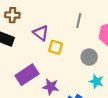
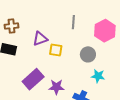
purple triangle: (41, 33) -> (40, 39), turned -49

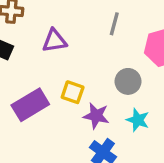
yellow square: (56, 50) -> (73, 92), moved
purple star: (56, 87) -> (96, 116), moved

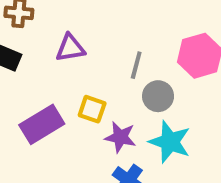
gray line: (114, 24) -> (136, 65), moved
cyan star: (138, 120) -> (170, 142), size x1.5

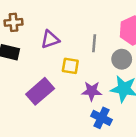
gray circle: (158, 96) -> (122, 59), moved
yellow square: (92, 109) -> (70, 66), moved

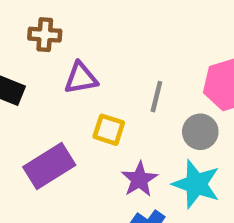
brown cross: (13, 22) -> (45, 35), moved
purple star: (92, 91) -> (139, 179), turned 30

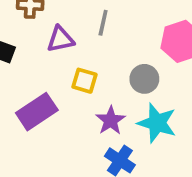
gray line: (156, 97) -> (103, 23), moved
gray circle: (200, 132) -> (144, 79), moved

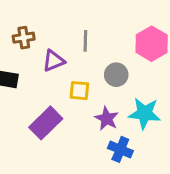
gray circle: (144, 79) -> (116, 75), moved

